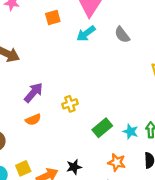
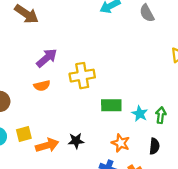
yellow cross: (70, 104) -> (82, 76), size x1.5
green rectangle: (102, 128) -> (111, 105), turned 30

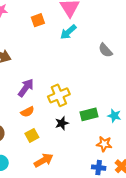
gray semicircle: (147, 13) -> (105, 50), moved
yellow square: (24, 134) -> (32, 135), moved
black star: (76, 141) -> (62, 123), moved

